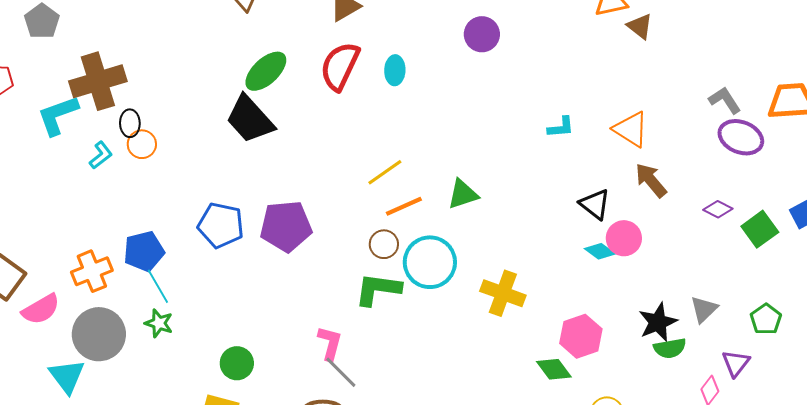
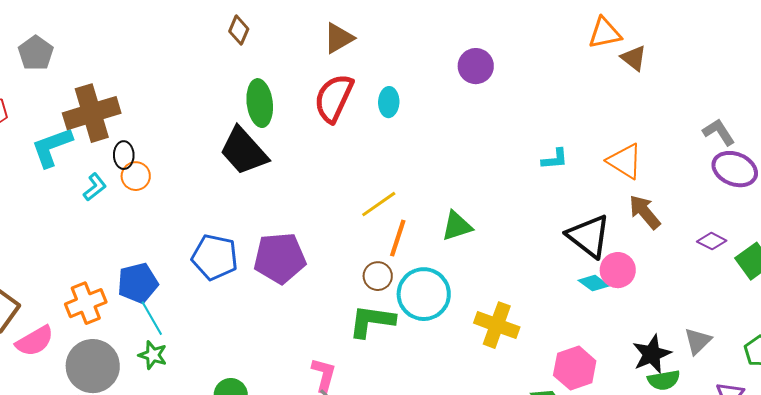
green ellipse: (266, 71) -> (260, 103), turned -54
black triangle: (595, 204) -> (589, 236), size x1.4
orange line: (404, 206) -> (398, 238), turned -48

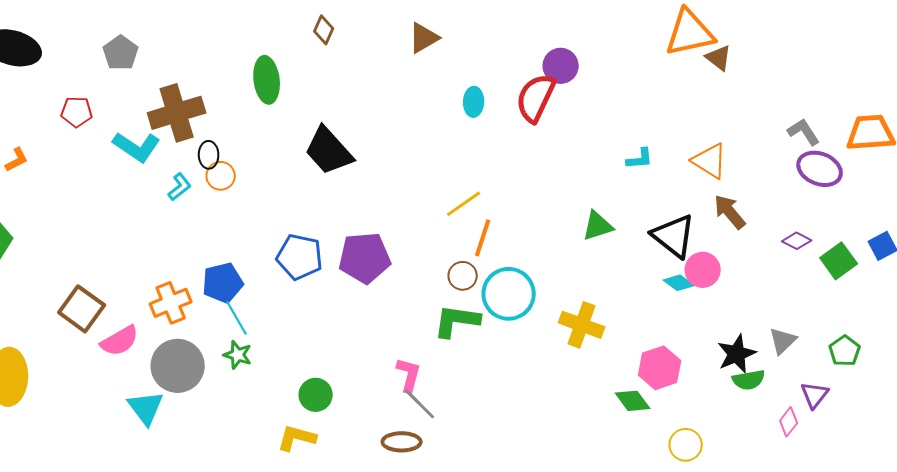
orange triangle: (605, 33) -> (690, 33), size x1.5
red semicircle: (334, 98) -> (536, 98), moved
green ellipse: (260, 103) -> (267, 80), moved
cyan L-shape: (52, 147) -> (137, 147), turned -126
green triangle: (457, 226) -> (598, 226), moved

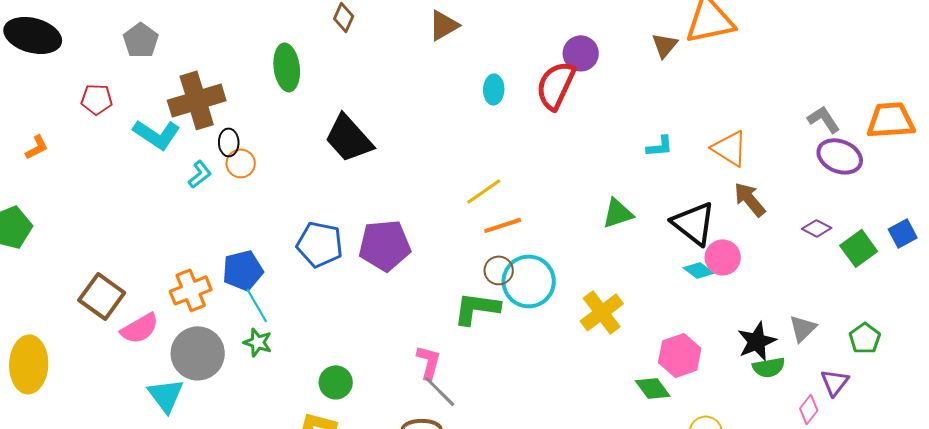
brown triangle: (719, 58) -> (665, 45), moved, turned 32
orange line: (483, 238) -> (503, 225), turned 54
brown circle: (463, 276) -> (499, 270), moved
yellow cross: (582, 325) -> (602, 312), turned 33

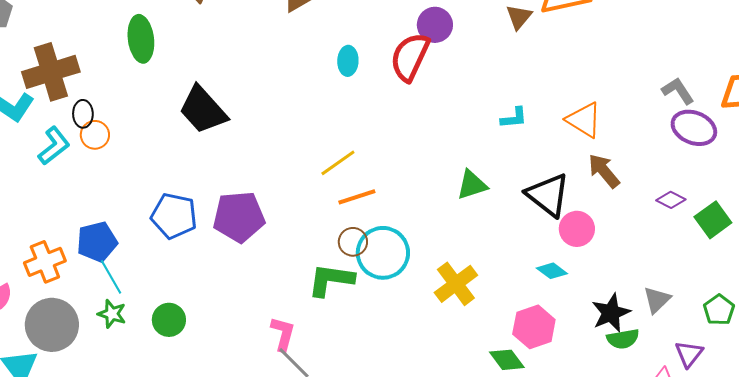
cyan L-shape: (200, 174) -> (54, 146), size x1.4
cyan diamond: (699, 270) -> (552, 271), moved
green circle: (336, 382) -> (169, 320), moved

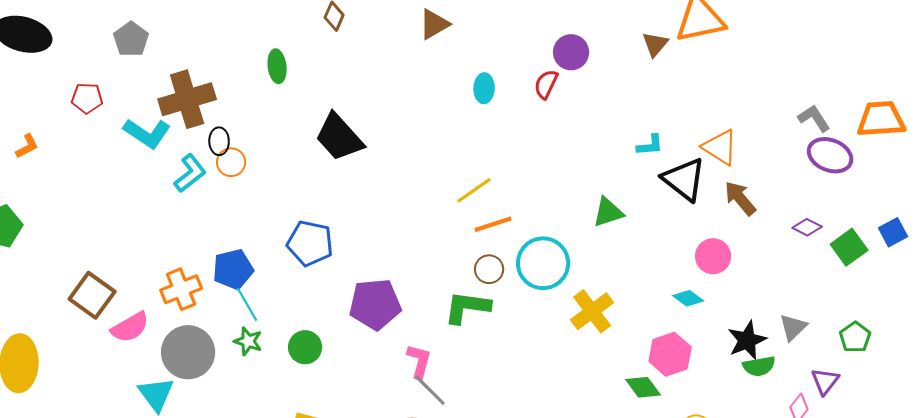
green ellipse: (141, 39) -> (277, 66), size x0.7
red semicircle: (410, 57) -> (546, 84), size x0.6
black triangle: (548, 195) -> (684, 179), moved
purple pentagon: (239, 217) -> (375, 304), moved
cyan circle: (383, 253) -> (543, 263), moved

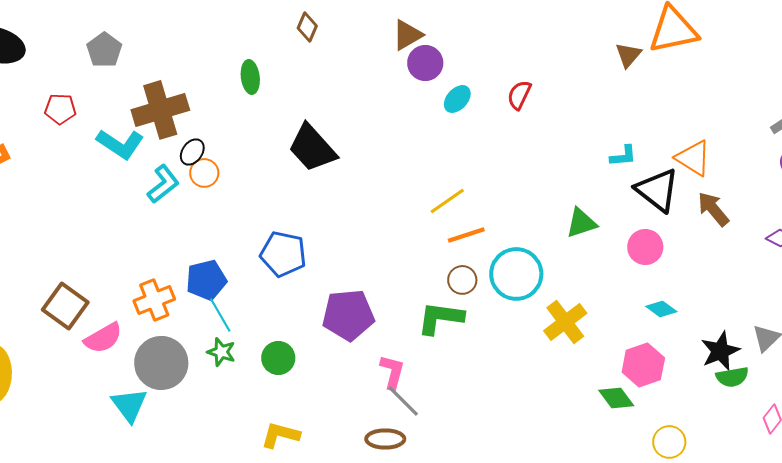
purple circle: (571, 52) -> (425, 63), moved
cyan ellipse: (484, 88) -> (457, 99), turned 40
black ellipse: (219, 141) -> (192, 152), turned 36
pink circle: (713, 256) -> (645, 247), moved

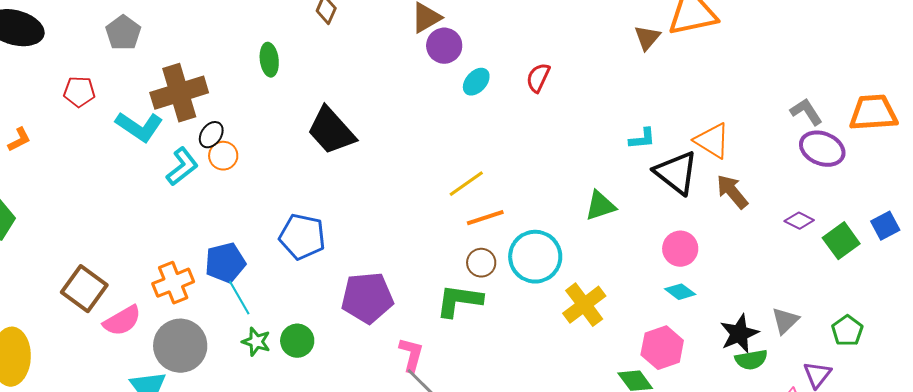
pink circle: (645, 247) -> (680, 249), moved
green star: (221, 352) -> (256, 342), moved

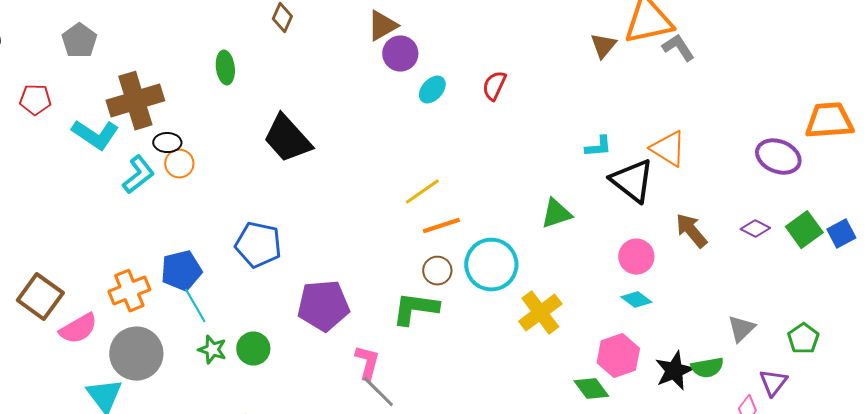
gray L-shape: (806, 112) -> (678, 48), moved
black ellipse: (211, 135) -> (167, 143), turned 56
brown arrow: (732, 192) -> (691, 231), moved
green square: (841, 241) -> (804, 230), moved
black star: (739, 334) -> (674, 371), moved

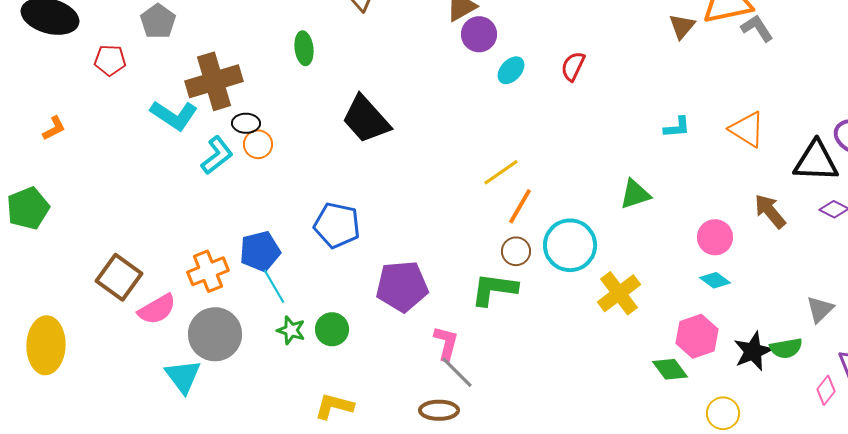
red pentagon: (35, 100) -> (110, 60), moved
black triangle: (632, 181) -> (816, 161), moved, turned -36
orange line: (441, 226) -> (520, 206), turned -42

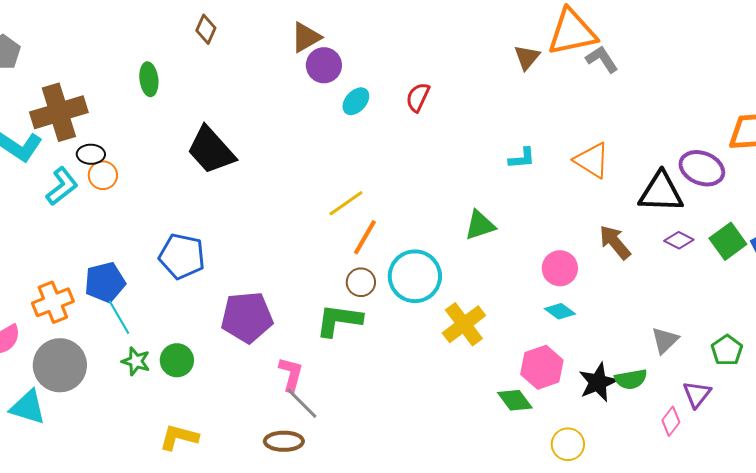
cyan triangle: (183, 376) -> (28, 407), turned -36

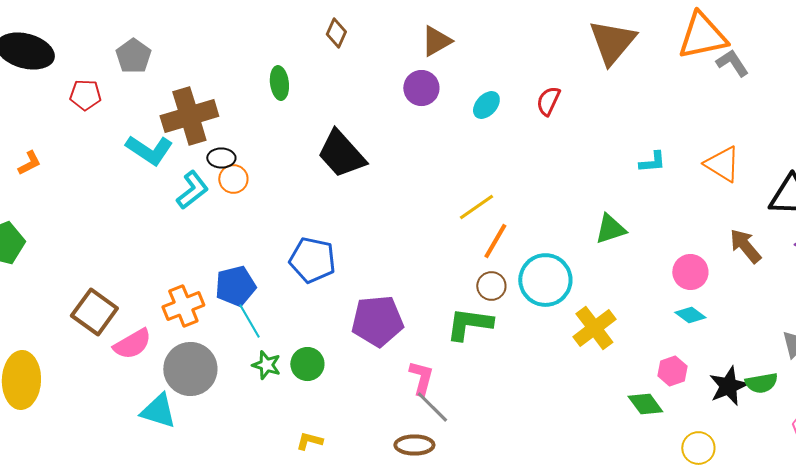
brown triangle: (527, 57) -> (612, 42), moved, size x1.8
purple circle: (324, 65) -> (421, 88), moved
pink hexagon: (542, 367) -> (672, 371), size x0.7
yellow L-shape: (179, 437) -> (309, 441), size x0.7

